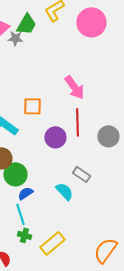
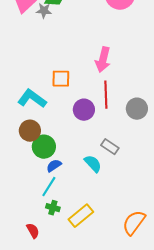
pink arrow: (74, 87) -> (103, 60), turned 50
cyan line: (20, 214) -> (49, 187), turned 50

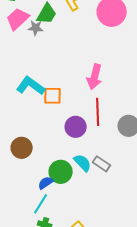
cyan L-shape: (32, 99) -> (31, 86), moved
green circle: (44, 147) -> (61, 172), moved
cyan semicircle: (93, 164) -> (83, 163), moved

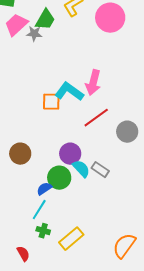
cyan L-shape: (31, 86) -> (69, 92), moved
red line: (98, 112) -> (96, 118), turned 56
purple circle: (76, 127) -> (70, 154), moved

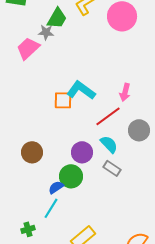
pink trapezoid: (16, 25) -> (28, 48), moved
pink arrow: (93, 83) -> (125, 92), moved, size x0.7
cyan semicircle: (81, 169) -> (109, 144), moved
green cross: (43, 231) -> (28, 229), moved, turned -32

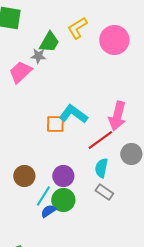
pink arrow: (125, 92) -> (117, 116), size x1.6
cyan semicircle: (109, 144) -> (101, 168), turned -126
purple circle: (82, 152) -> (63, 176), moved
cyan line: (51, 208) -> (43, 196), moved

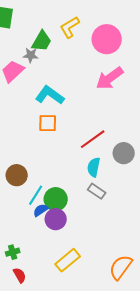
cyan L-shape: (73, 114) -> (50, 95), moved
pink arrow: (117, 116) -> (110, 78), moved, turned 40
purple circle: (63, 176) -> (56, 219), moved

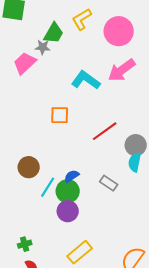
cyan L-shape: (50, 95) -> (86, 80), moved
cyan semicircle: (94, 167) -> (135, 162), moved
blue semicircle: (41, 210) -> (72, 176), moved

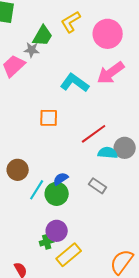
cyan semicircle: (135, 162) -> (108, 153), moved, turned 84
purple circle: (68, 211) -> (57, 231), moved
green cross: (25, 244) -> (47, 242), moved

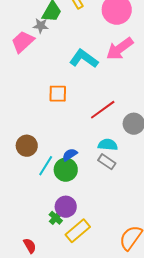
cyan semicircle: (108, 153) -> (108, 145), moved
green cross: (47, 242) -> (56, 218), turned -32

